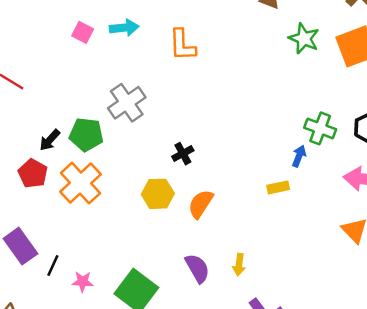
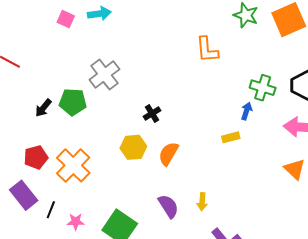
orange L-shape: (182, 45) -> (207, 50), moved
red pentagon: (33, 174) -> (36, 157), moved, turned 30
orange cross: (80, 183) -> (73, 165), moved

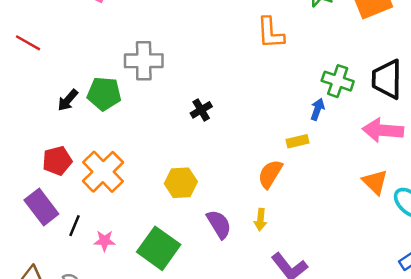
gray cross: (104, 74) -> (144, 61), turned 36
yellow hexagon: (133, 147) -> (181, 183), moved
orange semicircle: (168, 154) -> (270, 174), moved

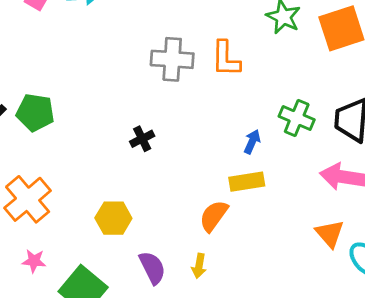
gray cross: (144, 61) -> (172, 59), moved
blue arrow: (317, 109) -> (252, 142), moved
yellow rectangle: (297, 141) -> (247, 182), size x1.4
pink star: (105, 241) -> (34, 261), moved

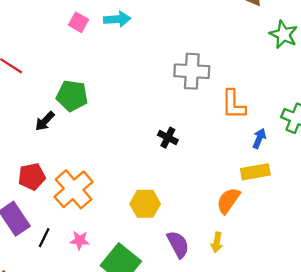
orange L-shape: (226, 59) -> (234, 104), moved
green pentagon: (35, 112) -> (72, 96), moved
black cross: (142, 139) -> (168, 138), turned -36

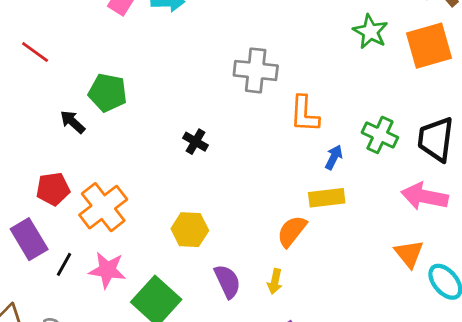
black arrow: (45, 121) -> (73, 122), turned 85
black cross: (168, 138) -> (196, 142), moved
pink star: (80, 240) -> (107, 270), size x1.5

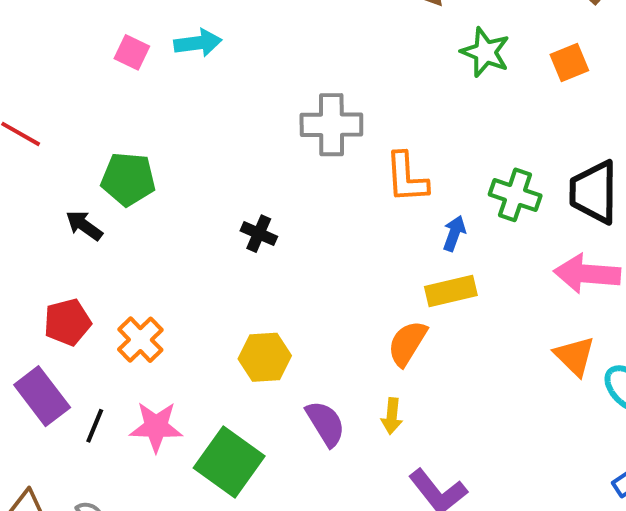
orange square: (429, 46) -> (569, 62), size x0.6
orange cross: (103, 207) -> (140, 340), size x0.7

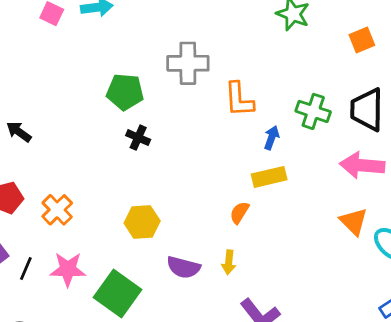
orange square: (569, 62) -> (362, 40), moved
green pentagon: (128, 179) -> (125, 92), moved
orange semicircle: (407, 343) -> (239, 213), size x0.7
purple semicircle: (326, 424) -> (183, 267), turned 136

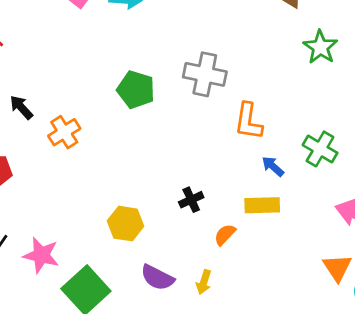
black cross: (138, 138) -> (191, 200), moved, turned 30
blue arrow: (272, 138) -> (273, 166), turned -80
orange cross: (57, 210) -> (64, 132), moved

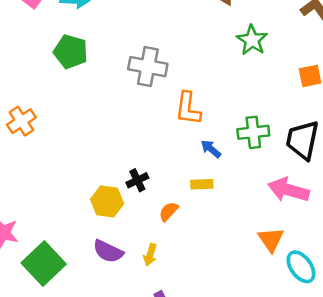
green pentagon: (136, 90) -> (71, 52), moved
green cross: (320, 149) -> (253, 132), turned -36
yellow rectangle: (262, 205) -> (202, 184), size x0.7
yellow hexagon: (126, 224) -> (107, 201), moved

